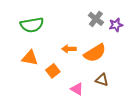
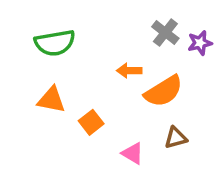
orange arrow: (69, 49) -> (129, 71), moved
brown triangle: (102, 80) -> (176, 138), turned -32

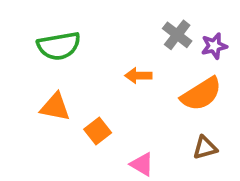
orange semicircle: (164, 91) -> (201, 94), moved
brown triangle: (176, 138) -> (205, 148), moved

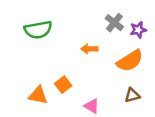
orange triangle: (55, 107) -> (38, 95), moved

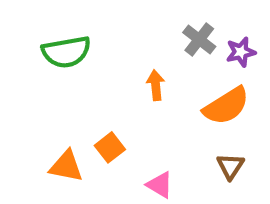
orange arrow: (89, 49) -> (156, 85), turned 84
brown triangle: (132, 95) -> (230, 166), turned -42

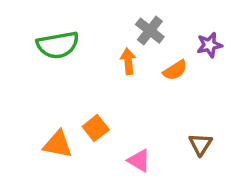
gray cross: (199, 39) -> (150, 31), moved
orange arrow: (156, 85) -> (128, 61), moved
orange semicircle: (226, 106) -> (175, 70), moved, size x0.6

